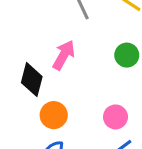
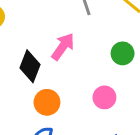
pink circle: (115, 117) -> (104, 97), moved

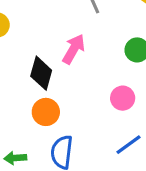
orange circle: (47, 102) -> (46, 112), moved

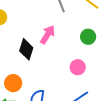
orange circle: (46, 112) -> (13, 83), moved

